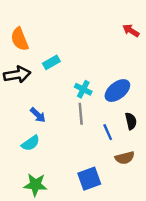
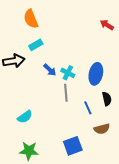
orange semicircle: (20, 39) -> (31, 19), moved
cyan rectangle: (51, 62) -> (36, 45), moved
blue ellipse: (117, 91) -> (96, 74), turned -40
blue arrow: (38, 115) -> (50, 70), moved

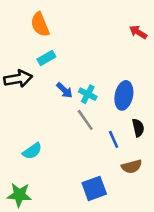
gray line: (66, 93) -> (85, 120), turned -30
green star: (29, 151) -> (19, 195), moved

